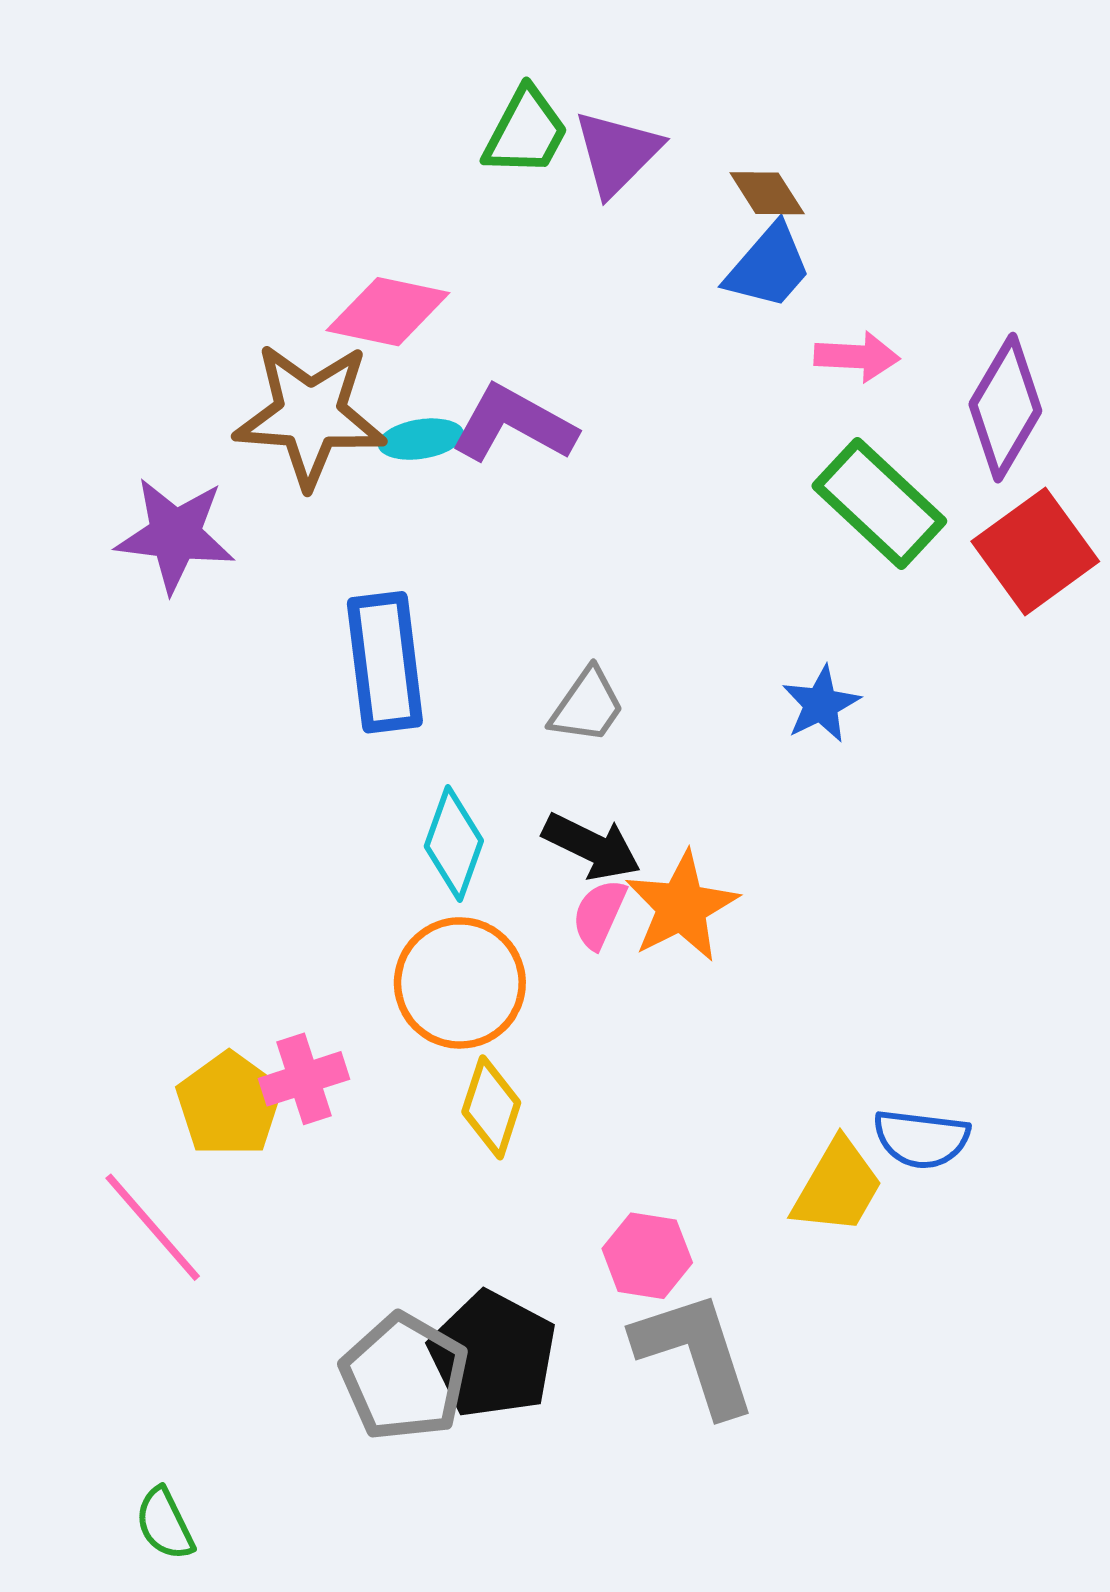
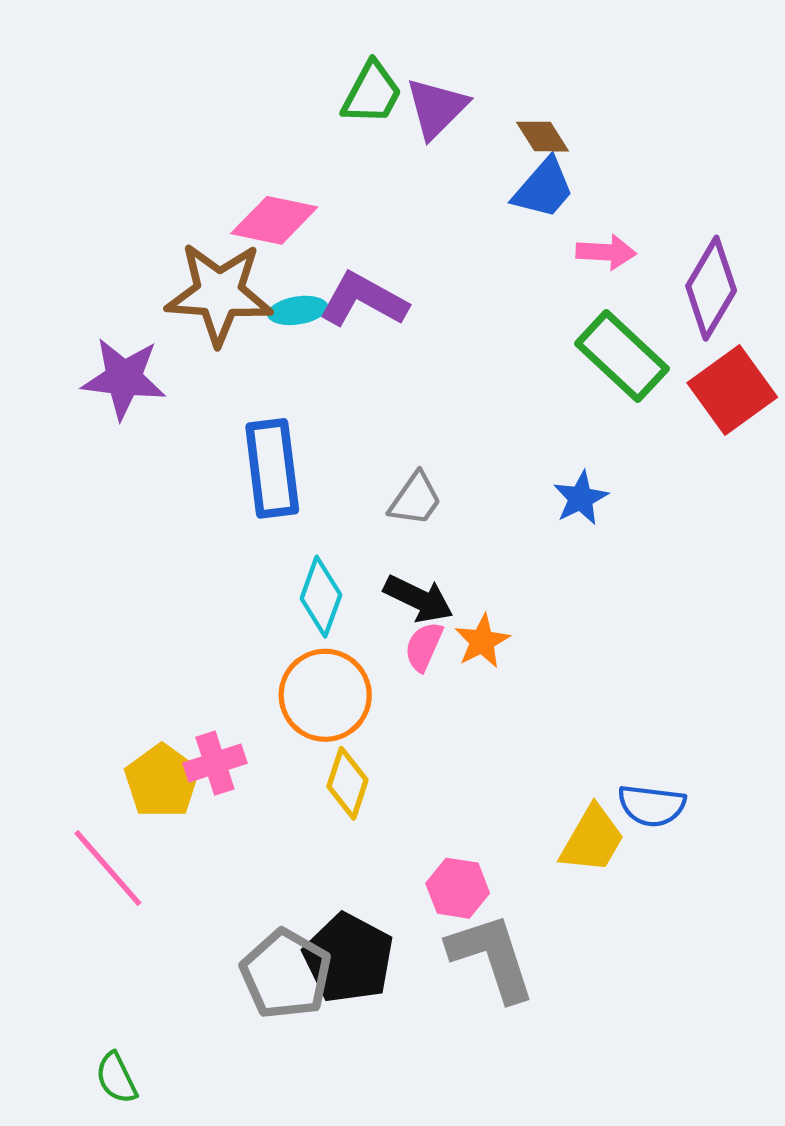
orange star: (682, 907) -> (482, 641), size x0.7

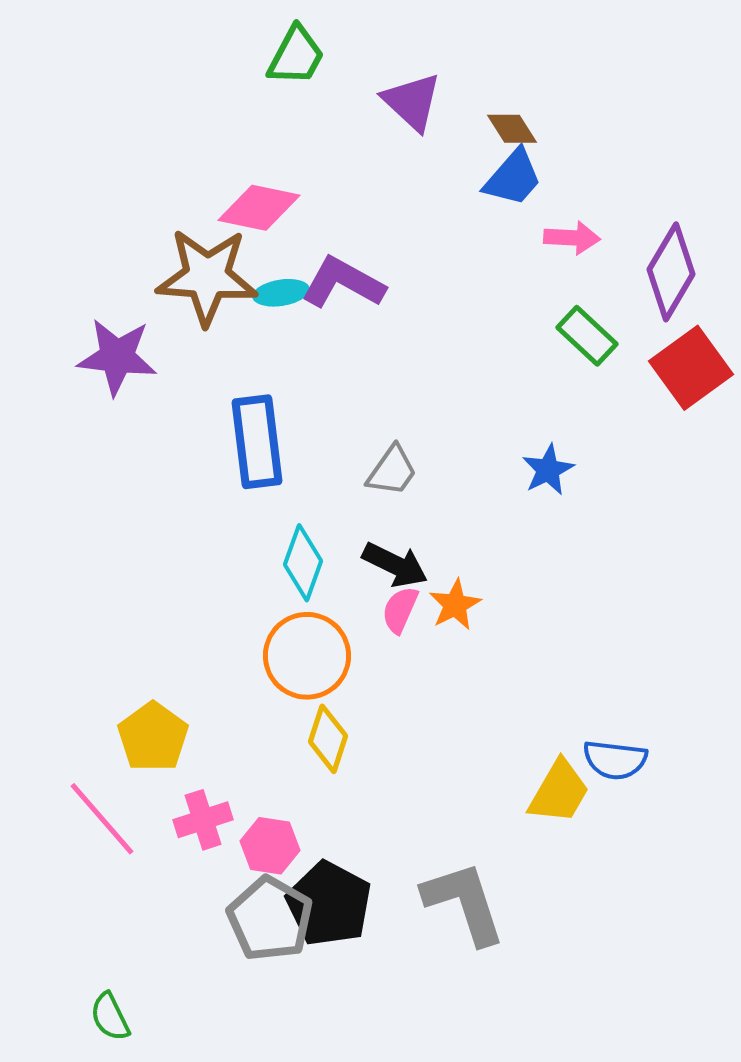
green trapezoid: (372, 93) -> (296, 56), moved
purple triangle: (436, 108) -> (412, 102), turned -32
green rectangle: (622, 356) -> (587, 336), size x0.7
pink cross: (215, 763) -> (203, 820), moved
pink hexagon: (458, 888) -> (270, 846), moved

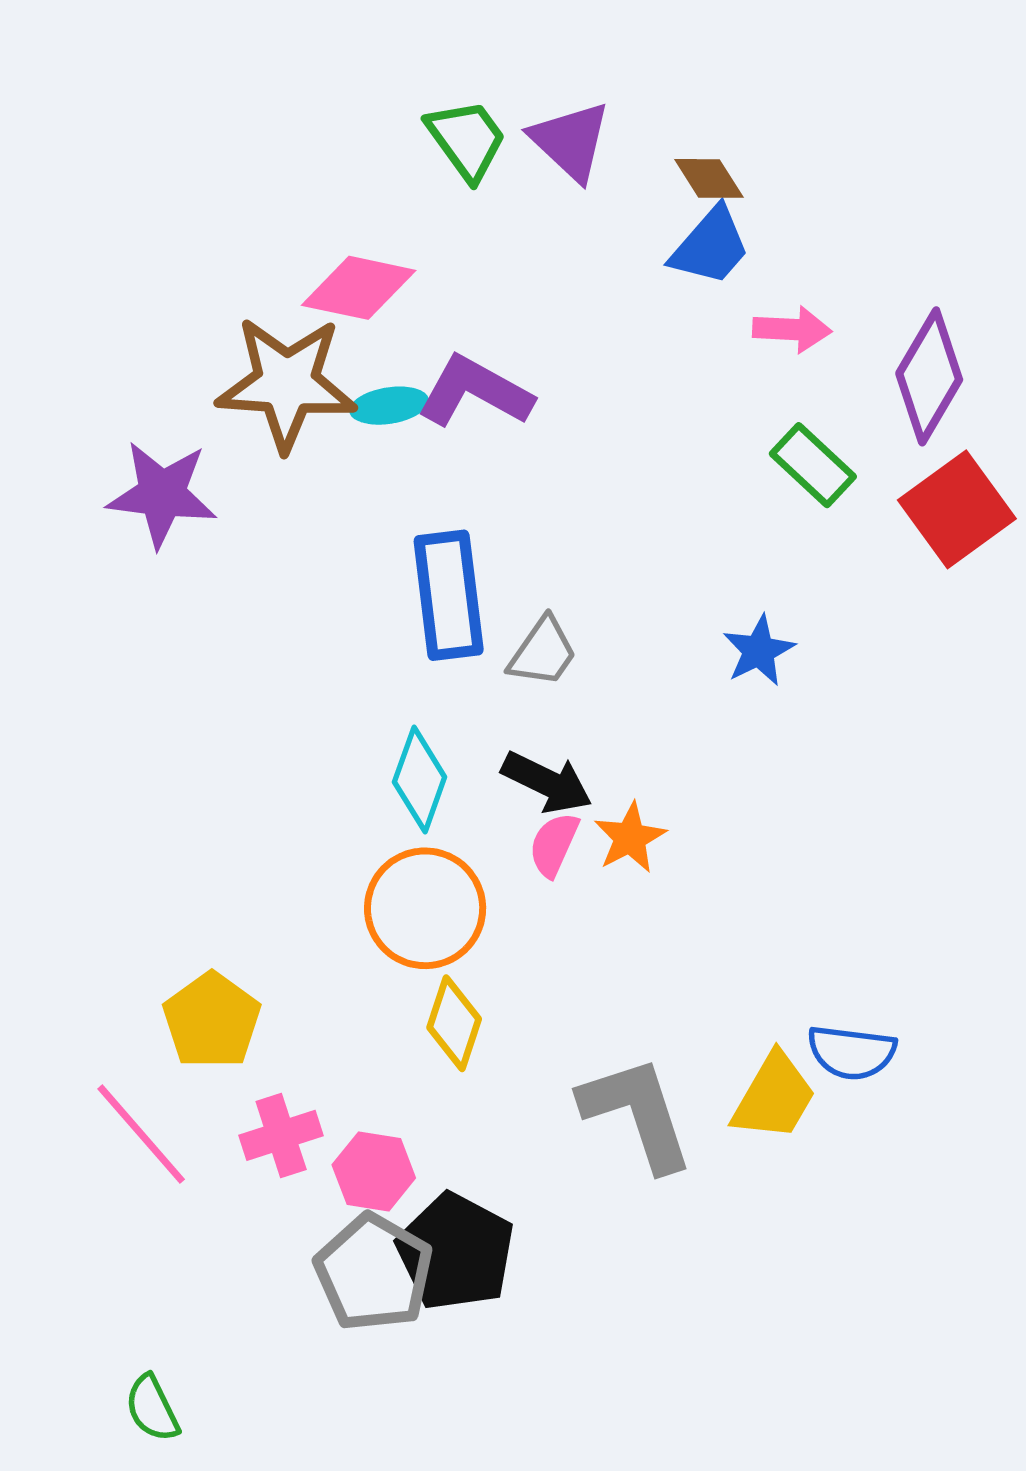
green trapezoid: (296, 56) -> (467, 140), moved, turned -64
blue rectangle: (257, 442) -> (449, 595), moved
gray L-shape: (464, 903) -> (637, 1113), moved

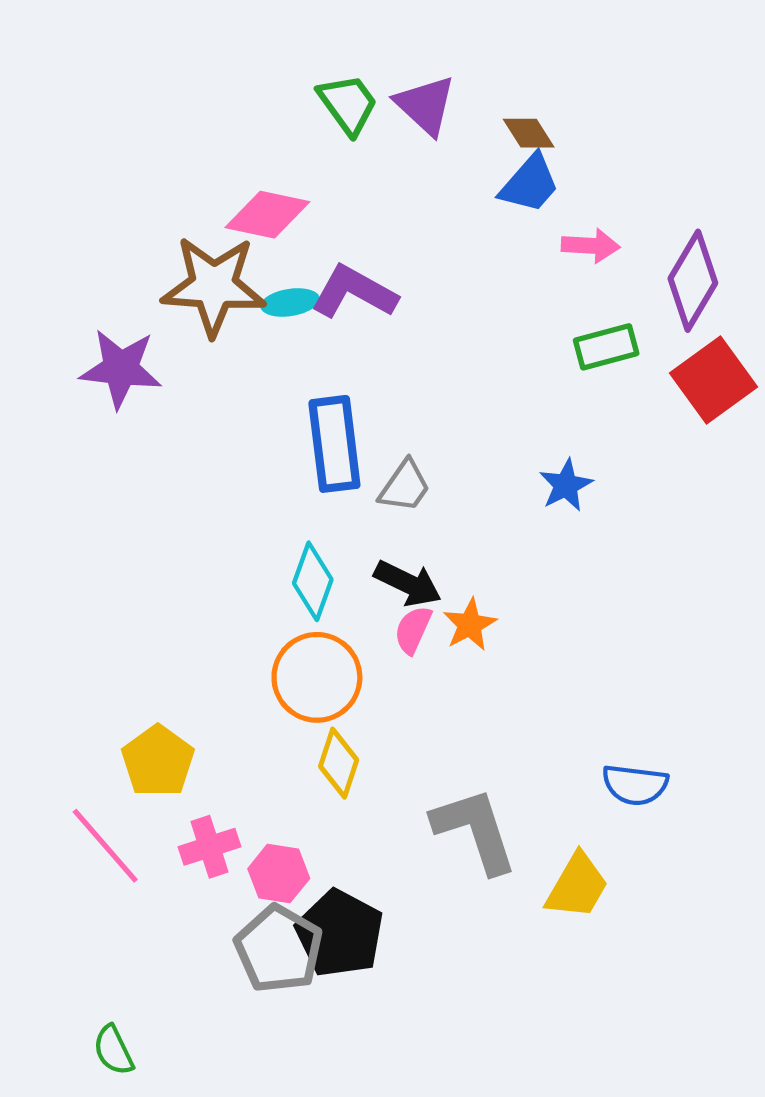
green rectangle: (813, 465) -> (606, 347), turned -58
yellow trapezoid: (774, 1097) -> (577, 886), moved

